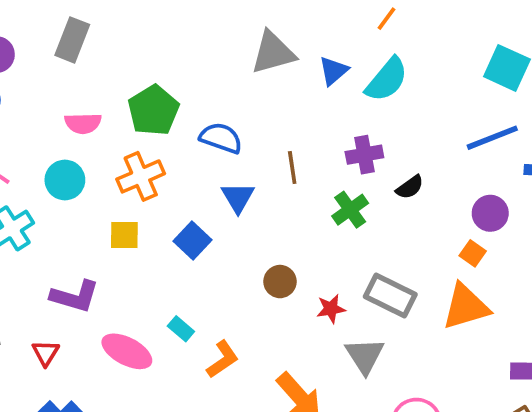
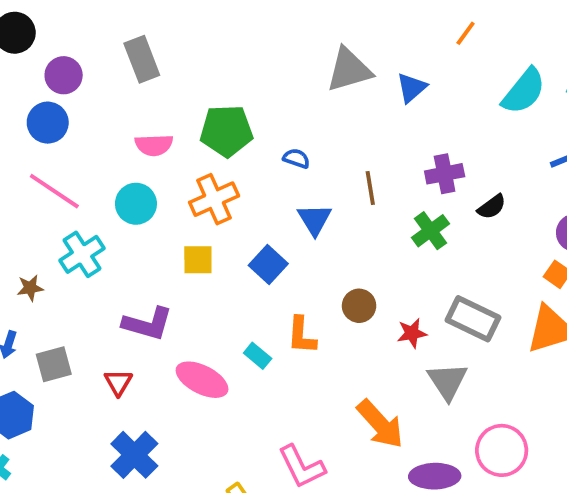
gray rectangle: (72, 40) -> (142, 59), turned -42
cyan semicircle: (387, 80) -> (524, 91), moved
green pentagon: (153, 110) -> (226, 131), turned 30
blue semicircle: (221, 138) -> (296, 158), size x0.6
orange L-shape: (223, 359) -> (302, 335), moved, turned 129

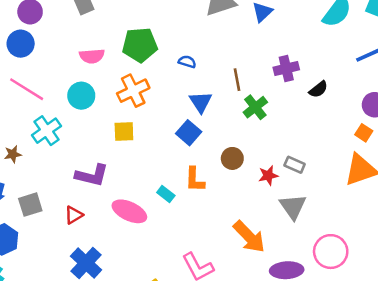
green cross: (430, 231) -> (255, 107), moved
blue square: (268, 265) -> (189, 133), moved
gray rectangle: (473, 319) -> (295, 165), moved, size x0.6
red triangle: (118, 382) -> (74, 215), turned 30

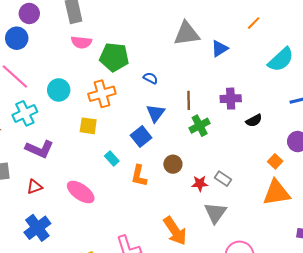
pink semicircle: (92, 56) -> (81, 42), moved
orange square: (364, 133) -> (275, 161), moved
purple L-shape: (92, 175) -> (39, 149), moved
cyan rectangle: (166, 194) -> (112, 159), moved

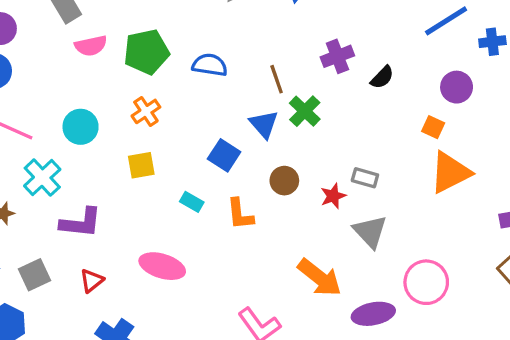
blue semicircle: (150, 78) -> (210, 65), size x1.5
orange cross: (102, 94) -> (146, 111), size x0.7
blue triangle: (156, 113) -> (264, 124), moved

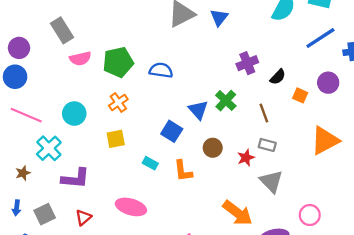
brown line: (277, 79) -> (264, 113), moved
orange square: (433, 127) -> (300, 95), moved
pink circle: (426, 282) -> (310, 215), size x0.7

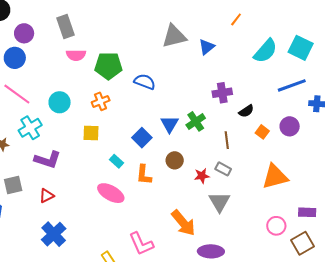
pink ellipse: (131, 207) -> (111, 193), moved
pink circle: (310, 215) -> (276, 226), moved

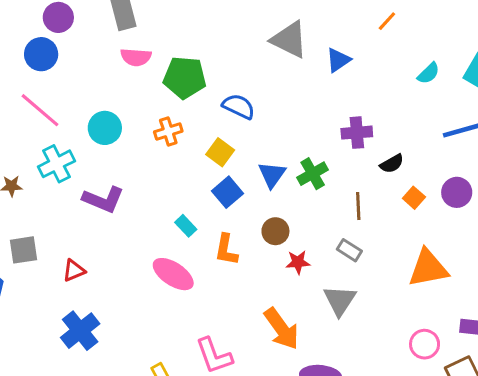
gray triangle: (174, 36) -> (289, 40), turned 36
cyan semicircle: (265, 51) -> (429, 73), size x0.6
yellow square: (91, 133) -> (220, 152), moved, turned 30
purple L-shape: (47, 160) -> (103, 199), moved
red star: (202, 176) -> (298, 262), moved

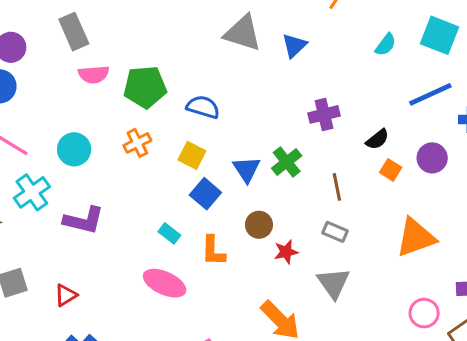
black semicircle: (392, 164) -> (377, 139), moved

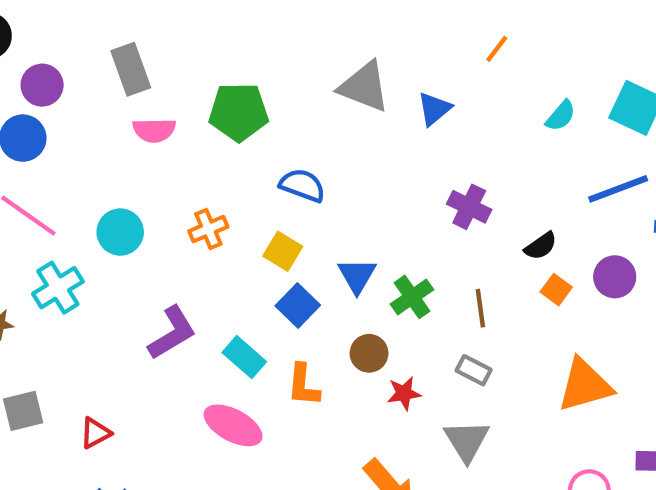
green pentagon: (145, 87) -> (239, 112), moved
purple cross: (324, 114) -> (469, 207), turned 36
green cross: (287, 162) -> (412, 297), moved
purple L-shape: (84, 220) -> (172, 333), moved, turned -48
cyan rectangle: (169, 233) -> (244, 357), size x1.4

